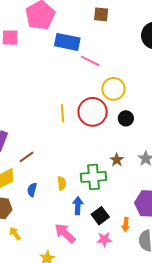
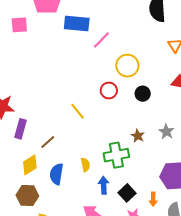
pink line: (90, 61) -> (101, 40), turned -66
red circle: (93, 112) -> (109, 91), size x0.6
yellow line: (63, 113) -> (78, 111), moved, turned -30
blue semicircle: (32, 190) -> (56, 174), size x1.5

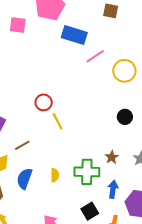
yellow circle: (127, 66) -> (124, 71), moved
red circle: (109, 91) -> (44, 102), moved
blue arrow: (104, 185) -> (113, 189), moved

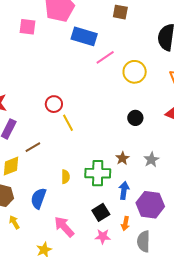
blue semicircle: (24, 179) -> (38, 198), moved

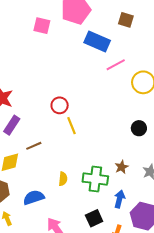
brown square: (120, 12) -> (126, 20), moved
blue semicircle: (38, 198) -> (34, 197), turned 45

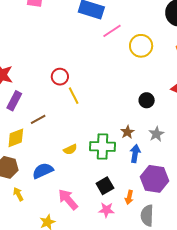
black circle: (139, 128) -> (147, 100), moved
yellow semicircle: (63, 179) -> (70, 149), turned 64
blue arrow: (119, 199) -> (135, 154), moved

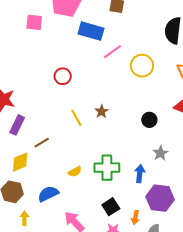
red circle: (60, 77) -> (63, 76), moved
brown star: (127, 132) -> (102, 111), moved
yellow arrow: (18, 194) -> (24, 218), turned 32

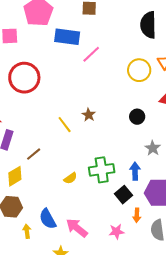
yellow circle: (142, 66) -> (139, 70), moved
red circle: (63, 76) -> (24, 78), moved, size x1.8
blue semicircle: (48, 194) -> (48, 219), moved, turned -85
black square: (111, 207) -> (123, 195), moved

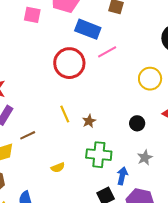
red circle: (24, 78) -> (69, 63), moved
brown star: (89, 115) -> (89, 121), moved
green cross: (102, 170) -> (99, 155), moved

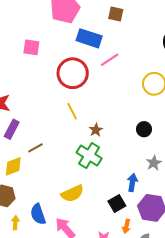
pink square: (32, 15) -> (31, 47), moved
yellow line: (65, 114) -> (72, 111), moved
green cross: (99, 155) -> (89, 156), moved, turned 30
yellow semicircle: (58, 167) -> (72, 193), moved, size x1.6

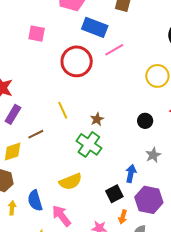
yellow line: (72, 111) -> (63, 110), moved

